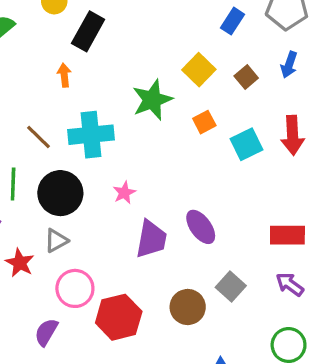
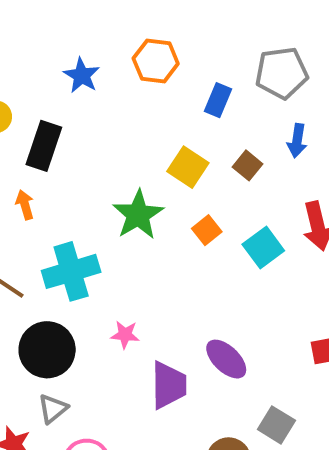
pink star: (124, 193) -> (125, 335), turned -30

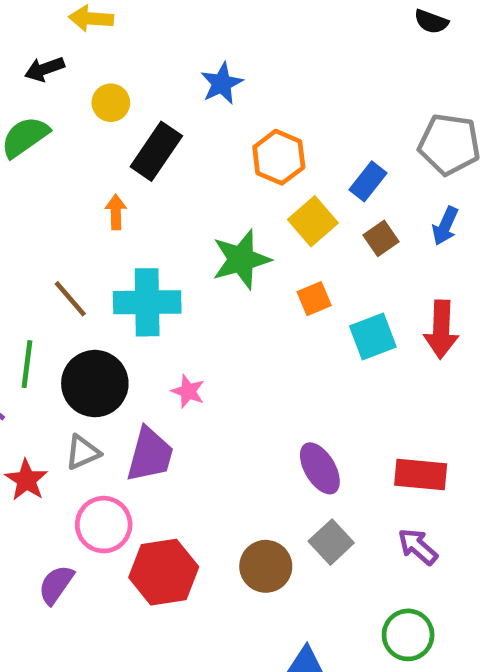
orange hexagon: (156, 61) -> (279, 157), moved
blue rectangle: (218, 100) -> (368, 181), moved
purple ellipse: (226, 359) -> (320, 468), moved
purple trapezoid: (169, 385) -> (150, 455), moved

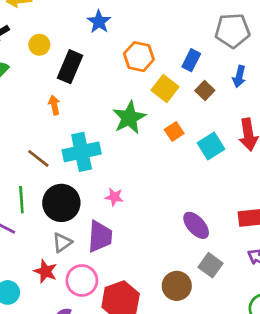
red star: (26, 480) -> (45, 271), moved

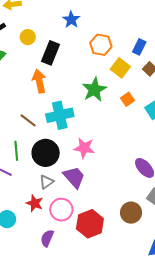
orange arrow: (54, 105) -> (39, 81), size x1.6
pink star: (114, 197) -> (84, 148), size x1.5
purple trapezoid: (100, 236) -> (74, 177), turned -45

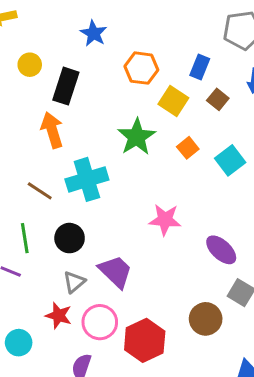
pink star: (84, 148) -> (165, 220), moved
black circle: (46, 153) -> (70, 238), size x0.7

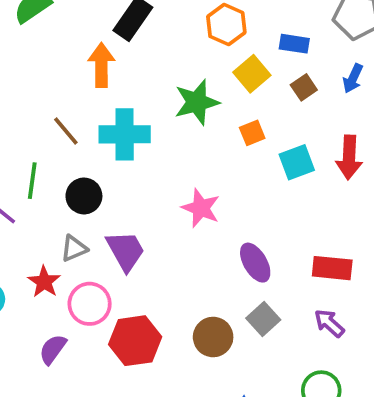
blue rectangle: (200, 67) -> (294, 44), turned 60

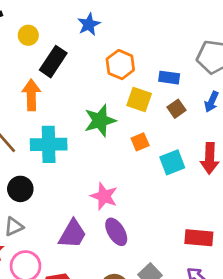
yellow square: (252, 74) -> (139, 100), turned -30
purple trapezoid: (125, 251) -> (72, 234), moved, turned 60
purple ellipse: (255, 263) -> (116, 232), moved

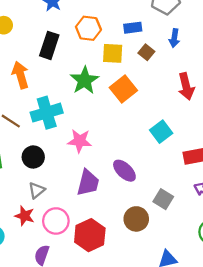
black rectangle: (53, 62) -> (49, 45), moved
orange square: (140, 142) -> (123, 89), size x1.6
cyan square: (172, 162) -> (161, 132), moved
pink star: (104, 196) -> (80, 141), moved

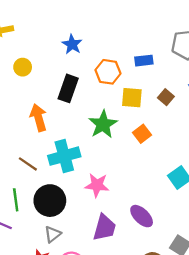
blue rectangle: (133, 28) -> (144, 61), moved
orange square: (123, 89) -> (142, 134), size x0.7
black circle: (33, 157) -> (50, 201), size x1.4

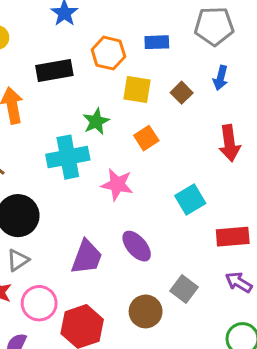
black rectangle: (68, 88) -> (54, 70), turned 56
green star: (103, 124) -> (96, 121), size x0.7
cyan cross: (64, 156) -> (68, 157), moved
pink star: (97, 185) -> (117, 184), moved

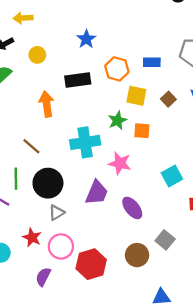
green star: (96, 121) -> (117, 121), moved
orange square: (146, 138) -> (142, 131), turned 35
purple trapezoid: (87, 257) -> (97, 193), moved
gray triangle: (18, 260) -> (57, 213), moved

